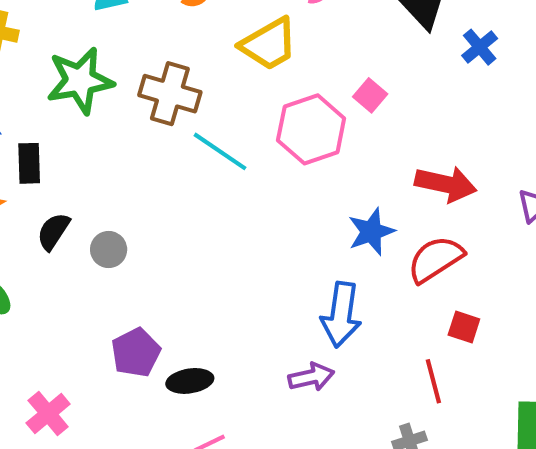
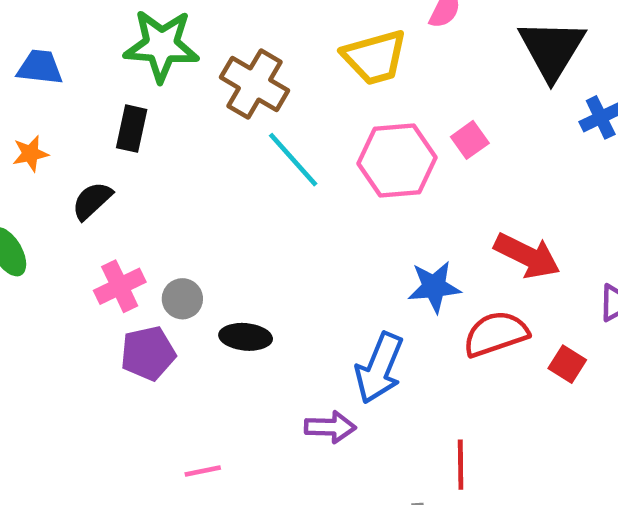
black rectangle: (29, 163) -> (132, 129), moved
gray circle: (109, 250) -> (182, 299), moved
red square: (464, 327) -> (567, 364), moved
black ellipse: (190, 381) -> (246, 337), moved
pink cross: (48, 414) -> (120, 286), moved

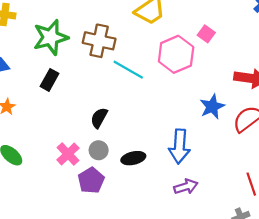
black rectangle: (132, 129) -> (50, 80), turned 35
black semicircle: (92, 201) -> (99, 118), moved
blue arrow: (379, 368) -> (179, 146), moved

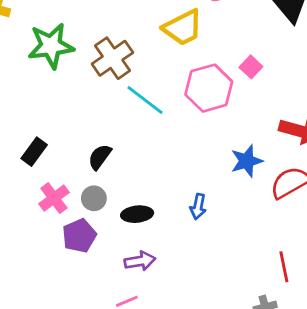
brown cross: (99, 41) -> (112, 58), turned 36
black rectangle: (50, 80) -> (34, 152), moved
blue arrow: (179, 146) -> (198, 207), size x0.6
purple arrow: (186, 187) -> (140, 261), moved

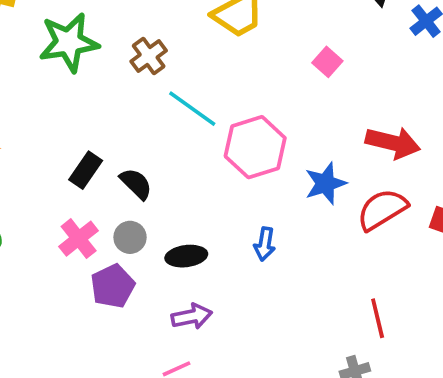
brown cross: (112, 58) -> (149, 56), size x0.7
pink hexagon: (209, 88) -> (255, 147), moved
black rectangle: (34, 152) -> (86, 170), moved
black semicircle: (100, 157) -> (136, 184), turned 100

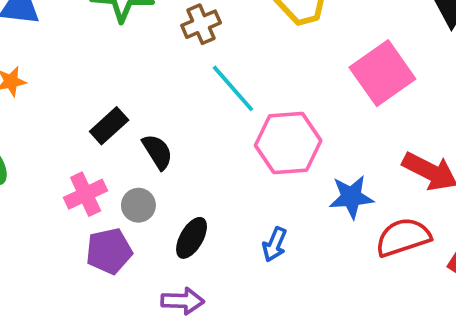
pink square: (327, 62) -> (382, 73), size x2.0
black ellipse: (186, 256) -> (192, 238), turned -66

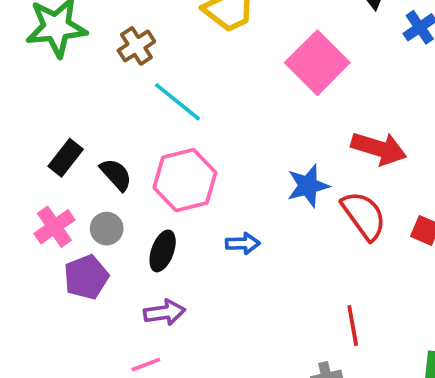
pink hexagon: (288, 143) -> (185, 180), moved
red semicircle: (403, 237) -> (364, 216), turned 82
blue arrow: (275, 244) -> (243, 243), turned -104

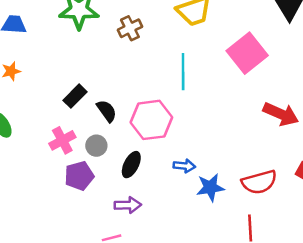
cyan line: (177, 102) -> (183, 72), moved, turned 44
blue star: (308, 186) -> (210, 187), moved
red semicircle: (364, 216) -> (259, 182), moved, turned 104

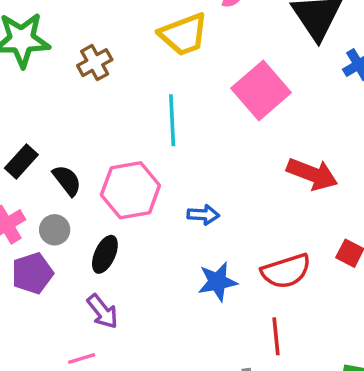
blue arrow: (184, 166) -> (203, 215), moved
purple arrow: (128, 205) -> (102, 311), turned 55

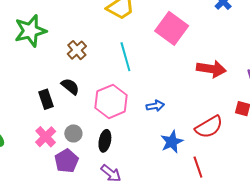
brown cross: (95, 63) -> (77, 50), moved
black rectangle: (21, 161) -> (46, 99), turned -48
black semicircle: (67, 180) -> (70, 86), moved
red line: (276, 336) -> (198, 167), moved

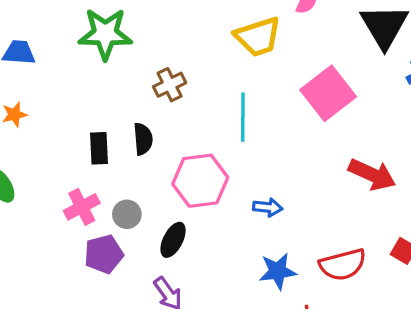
black semicircle: (70, 86) -> (143, 139), turned 30

